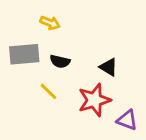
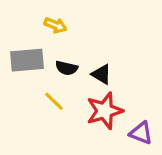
black triangle: (109, 67) -> (101, 74), moved

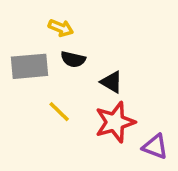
black semicircle: (67, 68) -> (73, 59), moved

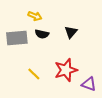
black triangle: (111, 82) -> (71, 32), moved, turned 40
yellow line: (59, 112) -> (34, 74), moved

